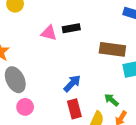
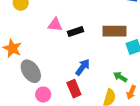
black rectangle: (71, 28) -> (76, 31), moved
red rectangle: (74, 109) -> (74, 89), moved

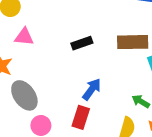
pink triangle: (55, 25) -> (24, 37), moved
red rectangle: (74, 89) -> (81, 117), turned 42

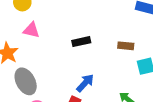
brown rectangle: (133, 42) -> (126, 46), size x0.6

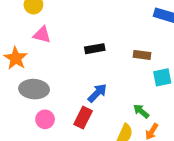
gray ellipse: (26, 81) -> (34, 89), turned -60

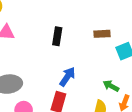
black rectangle: (95, 49) -> (57, 36), turned -60

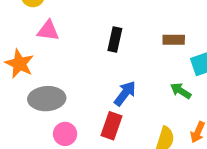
green arrow: (111, 86) -> (181, 91), moved

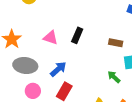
pink triangle: (48, 31) -> (50, 38), moved
blue arrow: (125, 93) -> (58, 69), moved

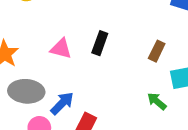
brown rectangle: (116, 43) -> (157, 51), turned -72
blue arrow: (58, 69) -> (62, 103), moved

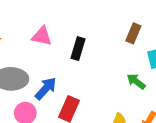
black rectangle: (100, 43) -> (78, 49), moved

